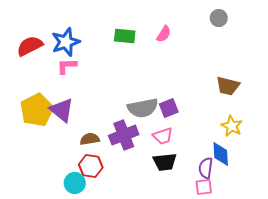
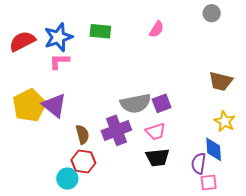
green rectangle: (125, 36) -> (100, 31), moved
brown semicircle: (90, 139) -> (82, 134), turned 84
pink square: (204, 187) -> (209, 183), moved

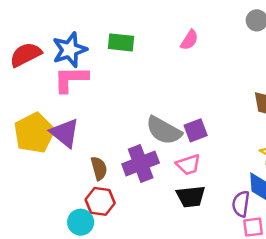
pink L-shape: (59, 61) -> (71, 79), size x1.4
gray semicircle: (135, 103) -> (164, 130), turned 40

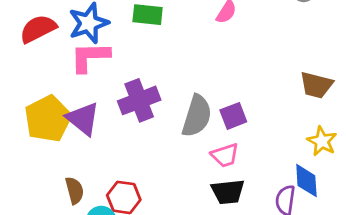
gray semicircle: (164, 130) -> (197, 116), turned -102
purple cross: (141, 163) -> (139, 100), moved
brown semicircle: (99, 168) -> (75, 190), moved

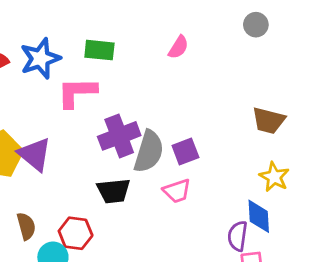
pink L-shape: (90, 57) -> (77, 92), moved
purple cross: (139, 100) -> (119, 136), moved
black trapezoid: (228, 192) -> (114, 191), moved

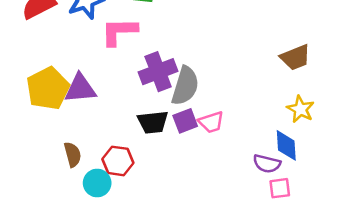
brown trapezoid: (269, 120) -> (295, 57), turned -36
purple square: (185, 151) -> (185, 121), moved
purple triangle: (35, 154) -> (80, 88), turned -44
purple semicircle: (238, 236) -> (267, 164), turned -84

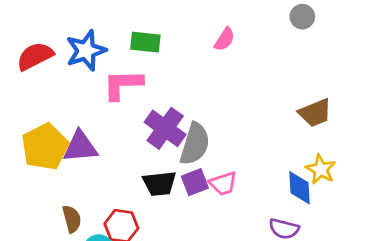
purple cross: (158, 72) -> (165, 128), turned -33
blue diamond: (286, 145) -> (299, 188), moved

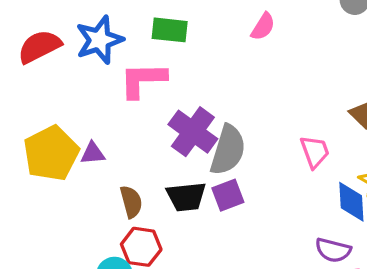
purple triangle: (80, 147) -> (93, 153), size x0.6
pink trapezoid: (223, 184) -> (315, 152), moved, turned -92
brown semicircle: (72, 219) -> (131, 202), moved

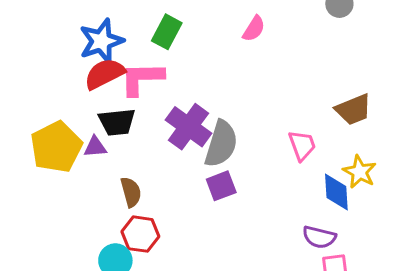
green rectangle: (170, 30) -> (167, 32), turned -68
red semicircle: (39, 47) -> (104, 74), moved
black trapezoid: (186, 197) -> (117, 122), moved

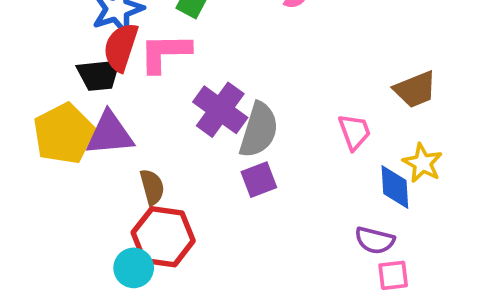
red semicircle: (104, 74) -> (121, 47), turned -45
black trapezoid: (117, 122) -> (99, 75), moved
purple triangle: (95, 147) -> (110, 134), size x1.8
red hexagon: (140, 234) -> (163, 237), size x1.4

